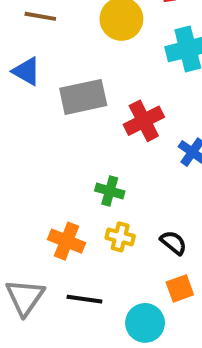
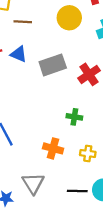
yellow cross: (120, 237) -> (88, 153), moved
black line: (84, 299) -> (77, 191), moved

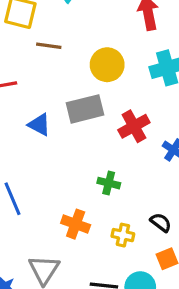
yellow circle: (69, 18) -> (107, 65), moved
blue triangle: (19, 54) -> (39, 125), moved

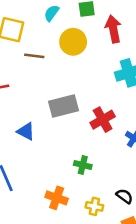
yellow circle: (107, 65) -> (73, 42), moved
blue triangle: (39, 125) -> (26, 131), moved

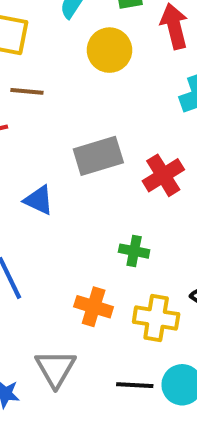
brown line: (34, 56) -> (27, 91), moved
yellow cross: (94, 206) -> (156, 318), size x1.5

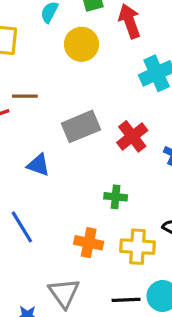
brown line: (27, 91) -> (25, 96), moved

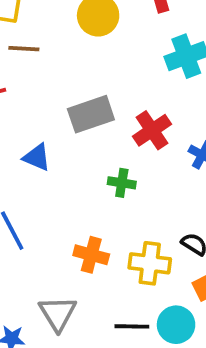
brown line: (25, 96) -> (24, 49), moved
green cross: (116, 197) -> (122, 183), moved

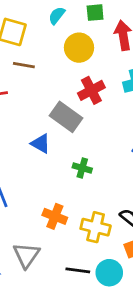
gray rectangle: (91, 114) -> (66, 117), turned 48
red cross: (152, 130) -> (91, 90), moved
blue triangle: (37, 157) -> (41, 144), moved

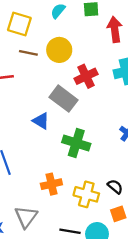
yellow circle: (79, 48) -> (59, 50), moved
green cross: (82, 168) -> (76, 143), size x1.6
orange cross: (55, 216) -> (51, 184), turned -36

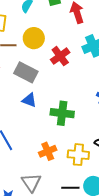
gray rectangle: (63, 99) -> (26, 72), moved

